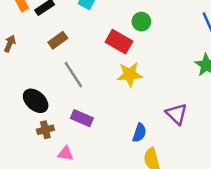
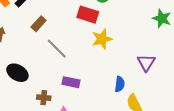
black ellipse: (36, 101) -> (17, 73), moved
purple triangle: (176, 114) -> (146, 63), turned 30
brown cross: (45, 130) -> (44, 98), turned 32

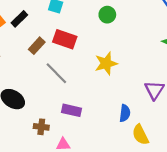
red rectangle: (88, 15) -> (65, 39), moved

